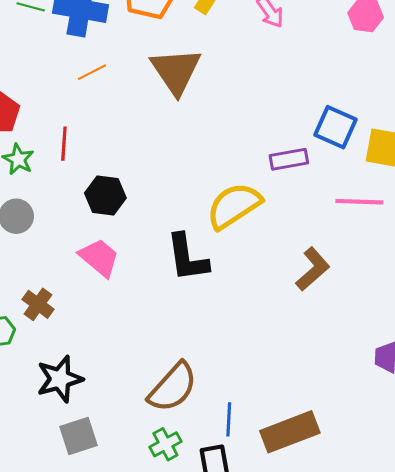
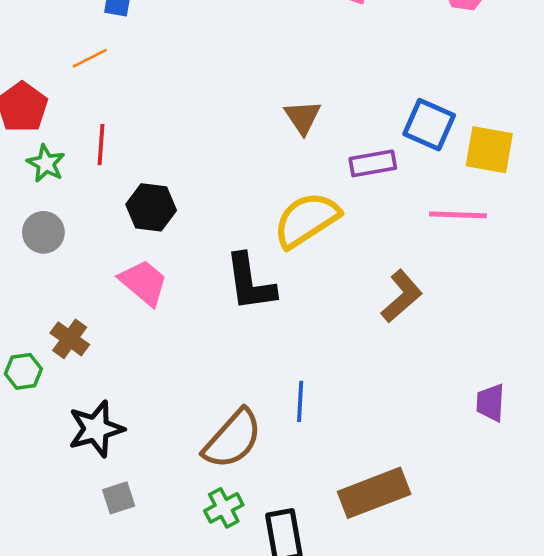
brown triangle: (176, 71) -> (303, 117), moved, size x0.6
orange line: (92, 72) -> (90, 58), moved
blue line: (229, 419) -> (300, 401), moved
gray square: (78, 436) -> (119, 498), size x0.7

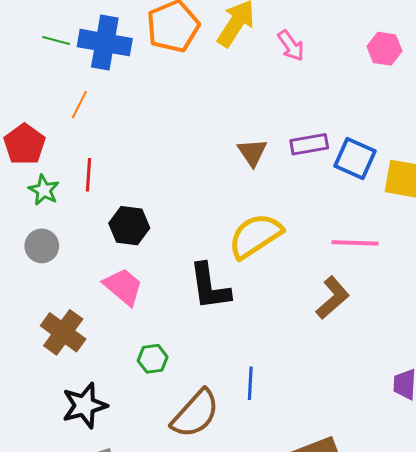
orange line: (90, 58) -> (79, 105), turned -36
purple rectangle: (373, 163) -> (309, 144), moved
pink line: (458, 215) -> (355, 243), moved
brown cross: (70, 339) -> (63, 332), size x1.4
green hexagon: (23, 371) -> (153, 359), moved

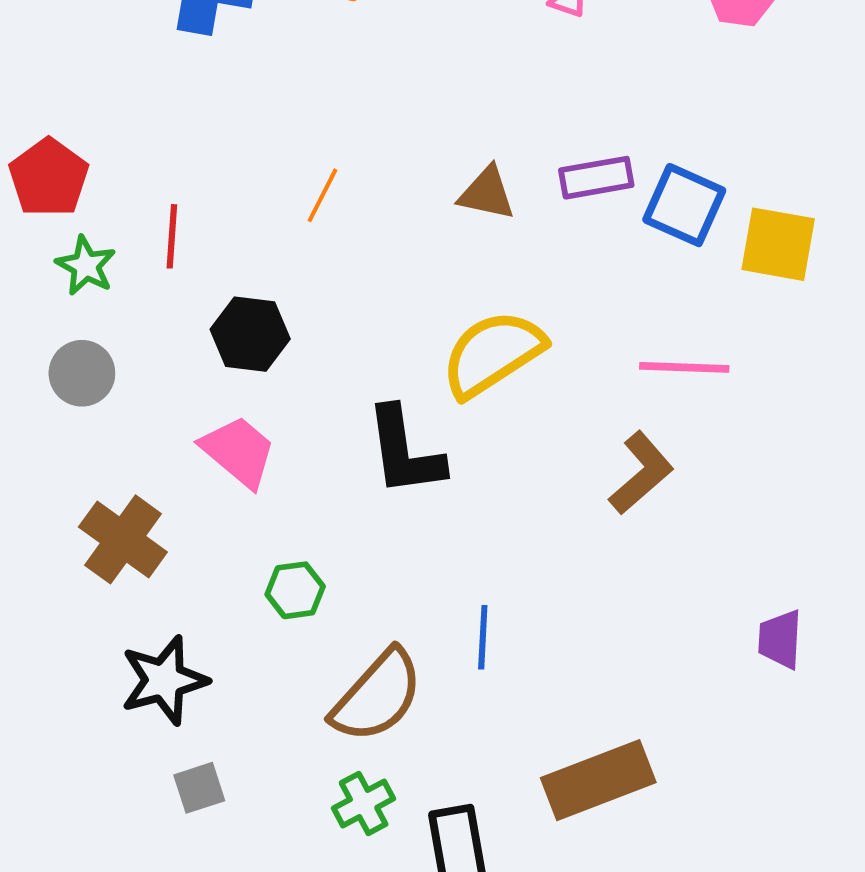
orange line: (79, 105) -> (322, 195), moved
brown triangle: (252, 152) -> (487, 193), turned -44

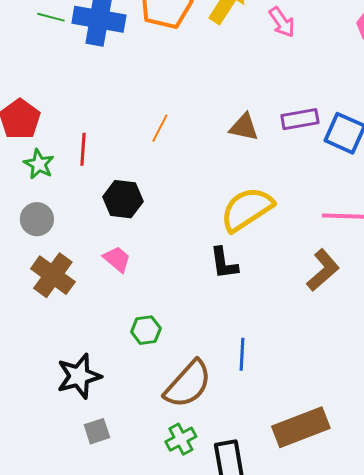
pink trapezoid: (238, 451) -> (117, 259), size x0.7
black L-shape: (405, 451) -> (224, 263), moved, size x0.7
brown cross: (123, 539) -> (53, 275), moved

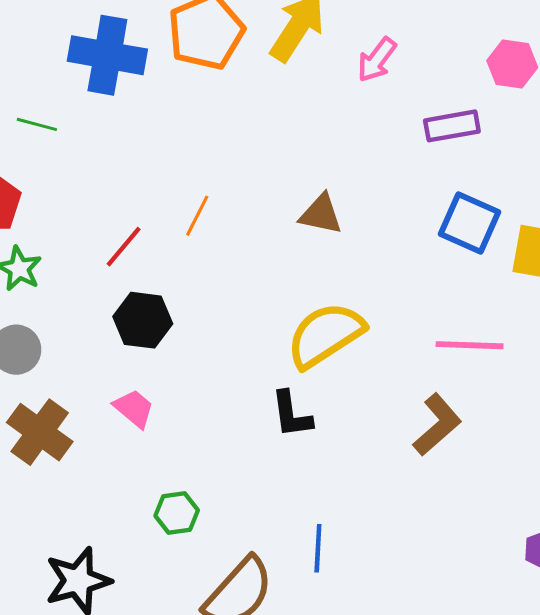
green line: (51, 17) -> (37, 124), moved
pink arrow: (282, 22) -> (377, 60), turned 72
purple rectangle: (300, 119) -> (452, 126), moved
red line: (83, 149) -> (124, 247), moved, turned 36

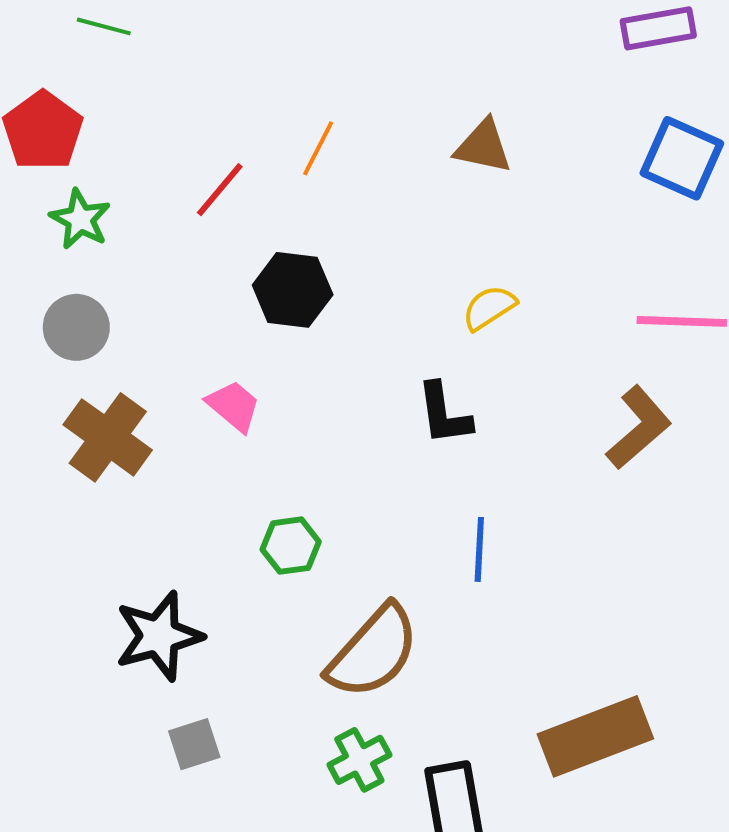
black hexagon: (143, 320) -> (293, 290), moved
yellow semicircle: (325, 335) -> (489, 308), size x0.5
blue line: (318, 548) -> (479, 549), moved

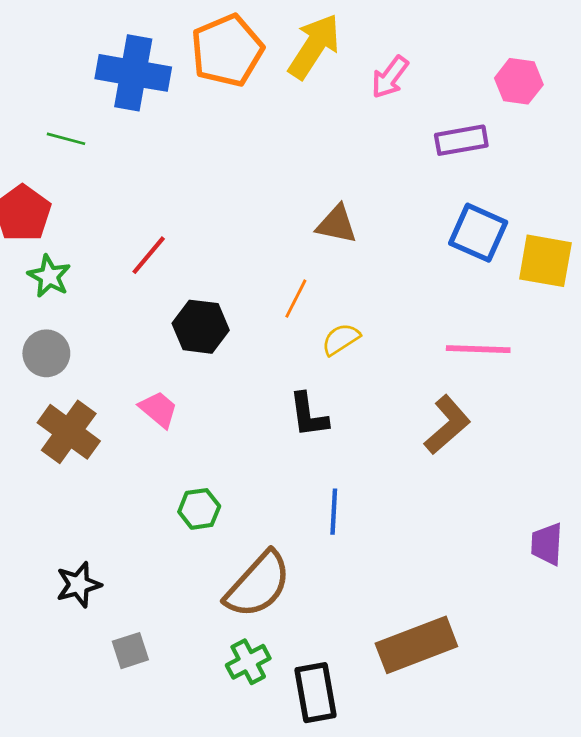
orange line: (318, 148) -> (296, 299), moved
black star: (159, 636) -> (79, 585), moved, size x0.7

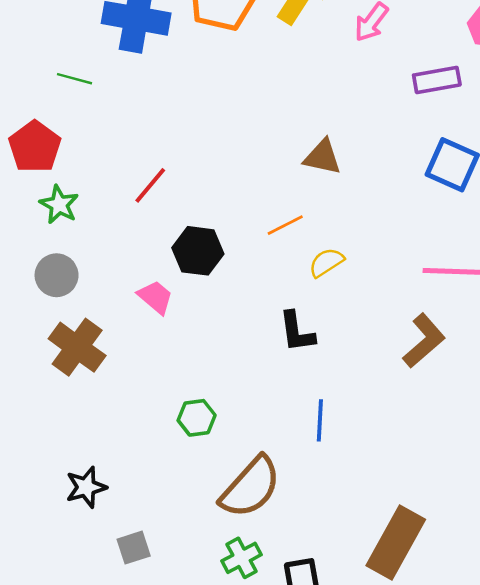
orange line: (296, 299) -> (285, 225), turned 36
pink trapezoid: (158, 409) -> (155, 297), moved
brown rectangle: (416, 645) -> (396, 542), turned -40

